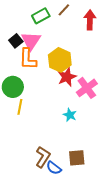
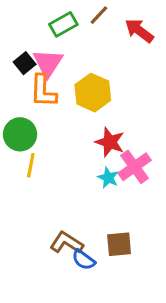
red arrow: (90, 20) -> (139, 31), turned -54
red star: (67, 77) -> (110, 142), moved, turned -30
pink cross: (87, 88) -> (135, 167), moved
brown L-shape: (43, 157) -> (66, 243), turned -90

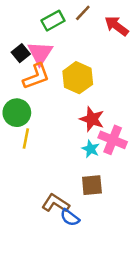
orange L-shape: (43, 91) -> (36, 76), turned -112
pink cross: (135, 167) -> (113, 140), turned -32
brown square: (119, 244) -> (92, 185), moved

